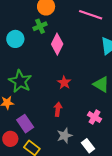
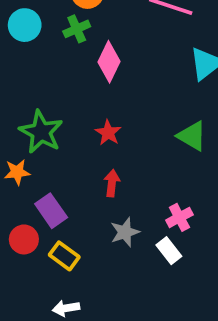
cyan circle: (15, 39) -> (25, 25), moved
red star: (64, 82) -> (108, 133), moved
pink cross: (95, 117) -> (179, 217), moved, turned 32

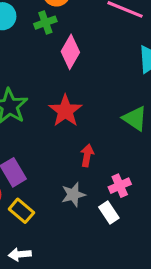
red star: (108, 133) -> (65, 111), size x1.5
red arrow: (112, 183) -> (87, 155), moved

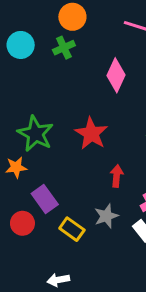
pink diamond: (70, 52) -> (116, 75), moved
yellow rectangle: (21, 211) -> (72, 229), moved

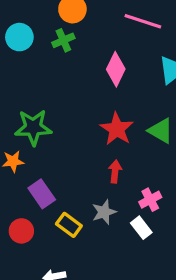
green star: (35, 134) -> (33, 127), turned -30
red star: (91, 134) -> (117, 129), moved
red circle: (22, 223) -> (21, 231), moved

